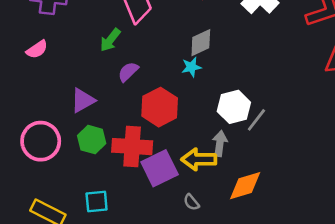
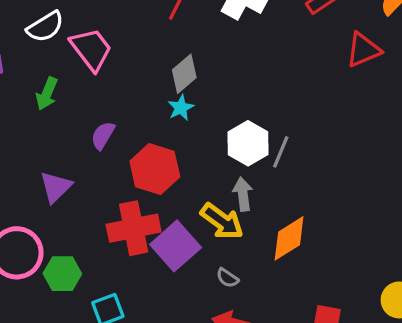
green arrow: (110, 40) -> (47, 94), moved
green hexagon: (92, 140) -> (62, 274), moved
yellow arrow: (199, 159) -> (222, 221), turned -128

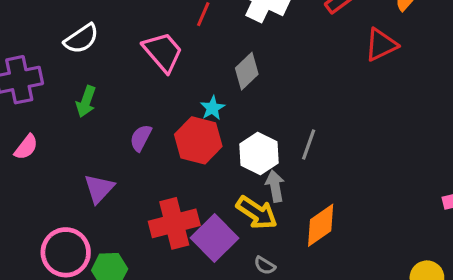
pink trapezoid: (91, 49) -> (163, 52), moved
gray diamond: (184, 74) -> (247, 71), moved
white hexagon: (248, 143) -> (259, 154), moved
red hexagon: (155, 169) -> (198, 140), moved

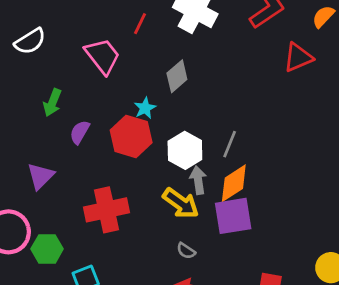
green arrow: (86, 102) -> (52, 103), moved
orange diamond: (321, 225) -> (234, 183), moved
purple square: (214, 238) -> (233, 216), moved, turned 33

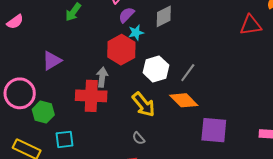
purple semicircle: (80, 132) -> (126, 15), moved
gray arrow: (198, 180) -> (102, 77), moved
orange diamond: (234, 183) -> (184, 100), turned 64
purple square: (233, 216) -> (214, 130), moved

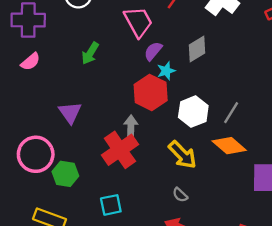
pink semicircle: (15, 22) -> (30, 62), moved
purple triangle: (52, 61) -> (70, 113), turned -30
red cross: (91, 96) -> (120, 150), turned -32
cyan square: (65, 139) -> (111, 205), moved

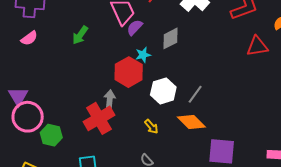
purple semicircle: (153, 51) -> (135, 27), moved
purple triangle: (70, 113) -> (18, 96), moved
yellow arrow: (182, 155) -> (151, 127), size x0.6

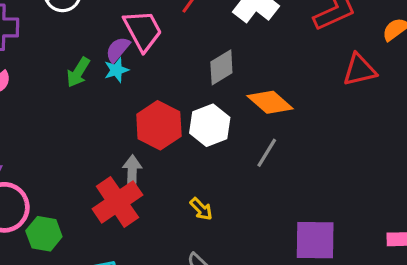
purple semicircle: (135, 27) -> (118, 49), moved
cyan star: (143, 55) -> (116, 70), moved
white hexagon: (163, 91) -> (210, 125), moved
orange diamond: (191, 122) -> (270, 102), moved

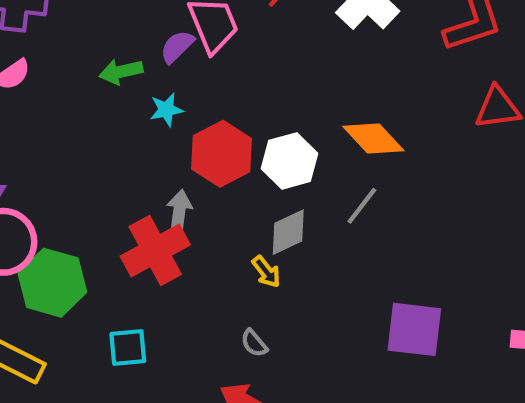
gray diamond: (221, 67) -> (288, 232), moved
cyan star: (116, 70) -> (166, 110), moved
green arrow: (78, 72) -> (121, 72), turned 40
green hexagon: (44, 234) -> (52, 283), size x1.4

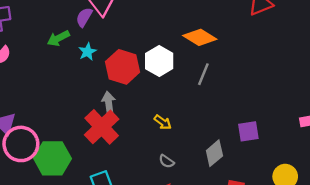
gray diamond: (288, 232) -> (214, 153), moved
purple square: (414, 329) -> (248, 131), size x0.7

